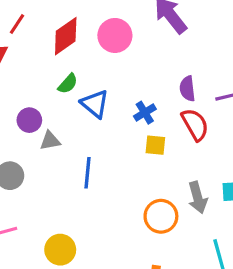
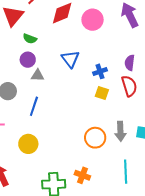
green semicircle: (68, 84) -> (30, 39), moved, turned 56
blue line: (88, 173) -> (34, 106), moved

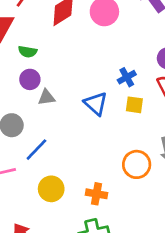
blue triangle: (70, 59) -> (96, 104), moved
blue line: (34, 106) -> (36, 150), moved, turned 36
orange cross: (82, 175) -> (97, 194), moved

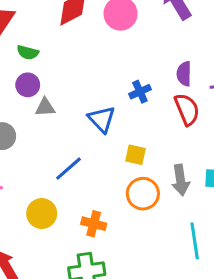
yellow square: (134, 105) -> (135, 155), moved
blue line: (36, 150) -> (68, 169), moved

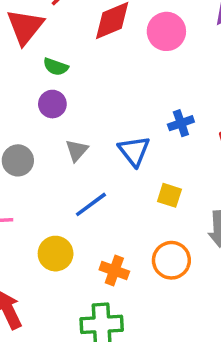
gray triangle: (45, 107) -> (77, 150), moved, turned -50
orange circle: (143, 194) -> (171, 260), moved

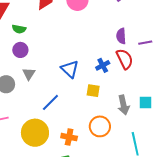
blue cross: (181, 123) -> (103, 65), moved
gray triangle: (77, 150) -> (29, 74), moved
yellow circle: (56, 254) -> (35, 133), size x1.4

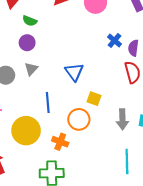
blue cross: (103, 65) -> (114, 41), moved, turned -32
blue line: (50, 102) -> (48, 102), turned -60
orange circle: (100, 126) -> (79, 119), moved

